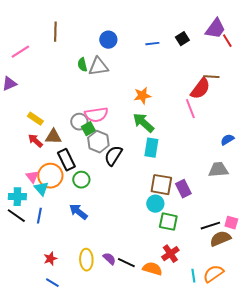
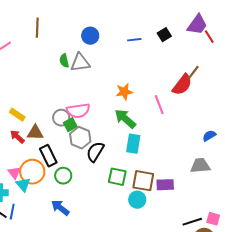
brown line: (211, 77) -> (193, 73), turned -56
pink line: (190, 109) -> (159, 105), moved
purple rectangle: (183, 189) -> (165, 185), turned -66
blue line: (39, 216) -> (12, 212), moved
green square: (168, 222) -> (117, 177), moved

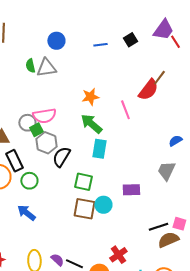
gray trapezoid: (200, 166) -> (166, 171), turned -60
brown square: (143, 181) -> (84, 209), moved

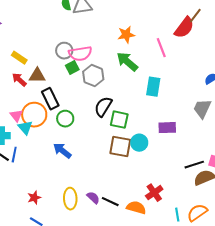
gray circle: (27, 123) -> (64, 51), moved
gray hexagon: (46, 143) -> (93, 76), moved
cyan rectangle: (99, 149) -> (153, 87), moved
black semicircle: (61, 157) -> (103, 107), moved

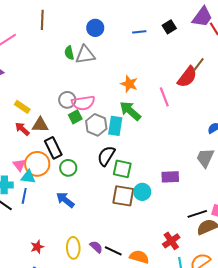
orange star: (126, 35) -> (129, 84), turned 30
cyan rectangle: (153, 87) -> (115, 126), moved
cyan triangle: (25, 128) -> (28, 177), turned -42
blue line: (14, 155) -> (24, 196), moved
red cross: (154, 193) -> (171, 241), moved

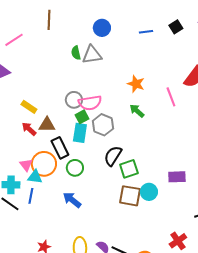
green arrow: (130, 111) -> (137, 111), size x0.7
cyan rectangle: (115, 126) -> (80, 133), moved
green square: (122, 169) -> (129, 169), turned -30

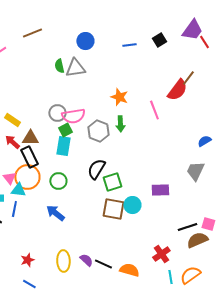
brown line: (49, 20) -> (32, 33), turned 66
green arrow: (137, 111) -> (120, 124), turned -133
gray hexagon: (103, 125) -> (98, 131), moved
black rectangle: (60, 148) -> (29, 157), moved

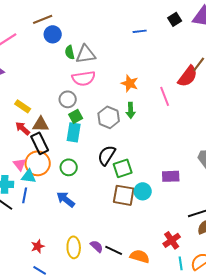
black square: (159, 40) -> (175, 19), moved
blue circle: (85, 41) -> (53, 34), moved
pink semicircle: (73, 116) -> (84, 78), moved

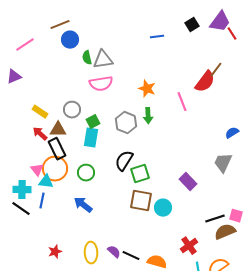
gray circle: (68, 99) -> (72, 110), moved
purple rectangle: (171, 176) -> (188, 182), turned 48
cyan circle: (143, 191) -> (163, 208), moved

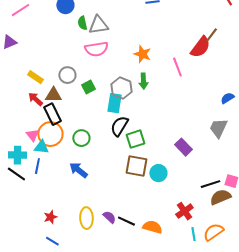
cyan rectangle: (91, 138) -> (114, 103), moved

